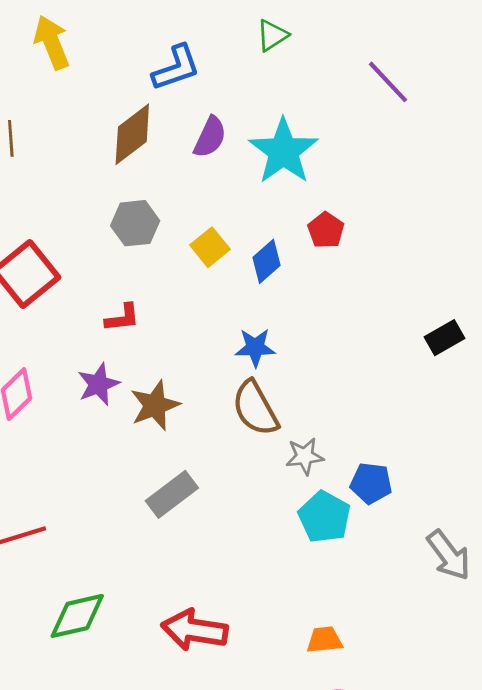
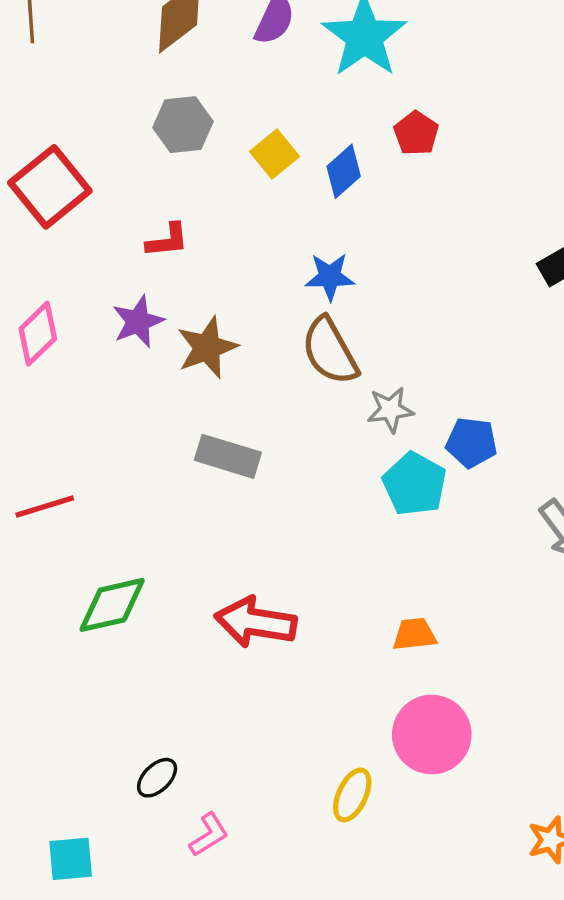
gray rectangle: (172, 494) -> (228, 456), turned 54

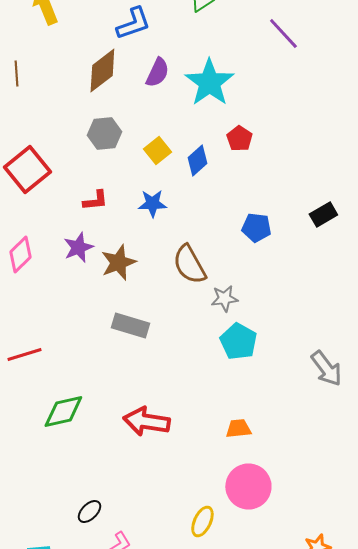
blue star: (330, 277) -> (152, 204), moved
blue pentagon: (471, 443) -> (256, 228), moved

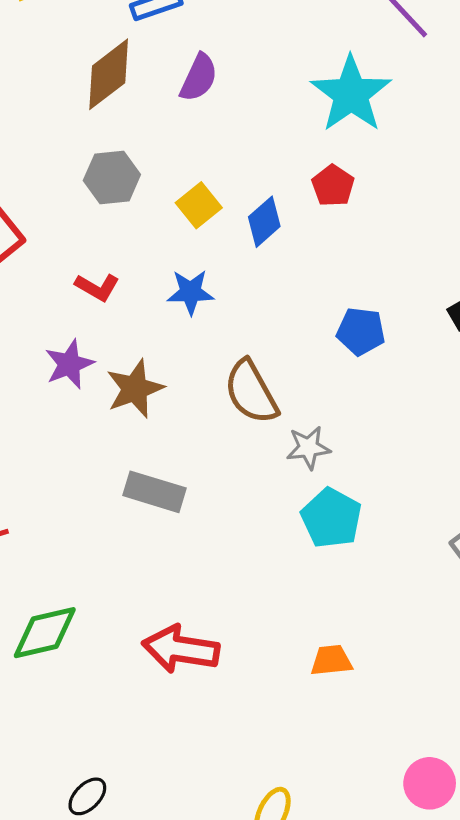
cyan star: (209, 82) -> (351, 94), moved
red L-shape: (95, 200) -> (97, 287), turned 36
pink circle: (248, 486) -> (430, 783), moved, size x0.7

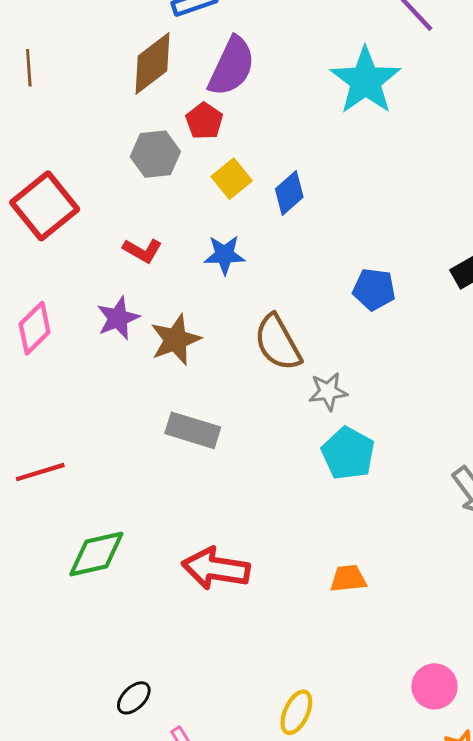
purple semicircle: (199, 78) -> (232, 66), size x1.4
red pentagon: (333, 186) -> (204, 121), moved

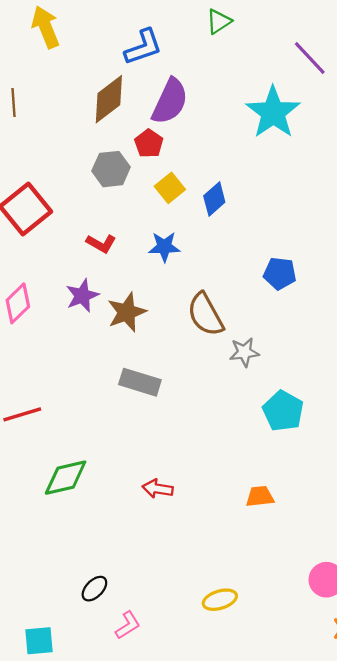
cyan pentagon: (348, 453) -> (283, 411), moved
red arrow: (216, 568) -> (158, 489), size x0.6
yellow ellipse: (296, 712) -> (220, 600), turned 48

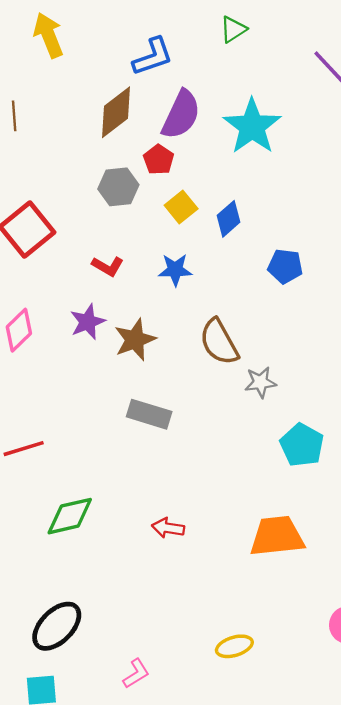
cyan star: (273, 112) -> (252, 126), moved
blue pentagon: (280, 273) -> (285, 266), moved
orange trapezoid: (260, 496) -> (277, 536), size x1.8
black ellipse: (94, 589) -> (57, 626), moved, size x1.8

